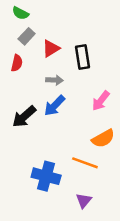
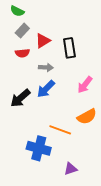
red semicircle: (17, 63) -> (22, 53), moved, turned 72
orange line: (85, 163) -> (60, 130), moved
purple triangle: (84, 201) -> (70, 169), turned 32

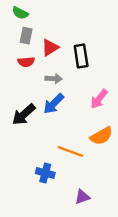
gray rectangle: (22, 31) -> (26, 36), turned -32
blue cross: (39, 148) -> (45, 173), size x0.7

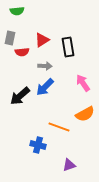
green semicircle: (20, 13) -> (17, 11), turned -32
gray rectangle: (26, 36) -> (10, 38), moved
pink arrow: (99, 99) -> (83, 83), turned 108

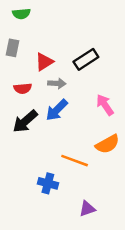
red triangle: (42, 40) -> (44, 62), moved
black rectangle: (68, 47) -> (86, 59), turned 66
red semicircle: (22, 52) -> (23, 88), moved

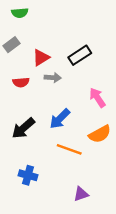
gray rectangle: (12, 48) -> (12, 45), turned 42
blue arrow: (57, 110) -> (60, 119), moved
black arrow: (25, 121) -> (23, 128), moved
blue cross: (48, 183) -> (28, 175), moved

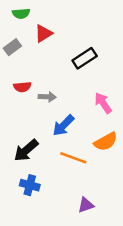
red triangle: (41, 58) -> (43, 33), moved
gray arrow: (53, 78) -> (47, 97), moved
black arrow: (23, 128) -> (26, 150), moved

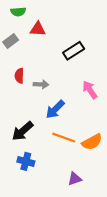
red triangle: (43, 33) -> (38, 29), turned 35
red semicircle: (22, 87) -> (19, 76), turned 96
orange semicircle: (106, 142) -> (92, 142), moved

